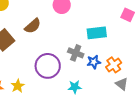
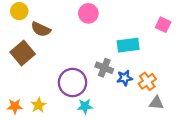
brown semicircle: (33, 26) -> (41, 29), moved, turned 66
gray triangle: (122, 84) -> (156, 103), turned -32
cyan star: (75, 87) -> (85, 106), moved

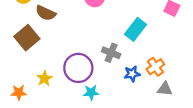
cyan rectangle: (128, 45) -> (136, 29), turned -45
blue star: (125, 78) -> (132, 74), moved
yellow star: (39, 105) -> (44, 78), moved

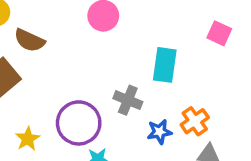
cyan rectangle: (136, 29) -> (165, 65), turned -30

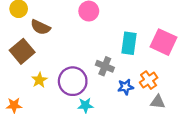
pink square: (219, 33) -> (164, 42), moved, size x1.6
yellow star: (28, 139) -> (39, 80), moved

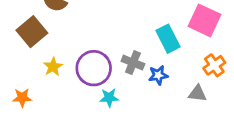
cyan rectangle: (129, 43) -> (168, 39), moved, turned -35
gray cross: (105, 66) -> (133, 63), moved
orange cross: (149, 80) -> (214, 65), moved

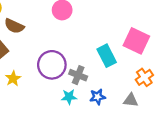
purple circle: (94, 68) -> (52, 65), moved
blue star: (158, 75) -> (98, 97), moved
cyan star: (109, 98) -> (69, 97), moved

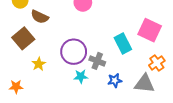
cyan star: (69, 97) -> (81, 76), moved
gray triangle: (131, 100) -> (144, 84), size x1.5

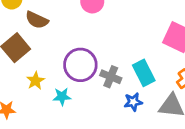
cyan rectangle: (123, 43) -> (144, 73), moved
cyan star: (81, 76) -> (62, 97), moved

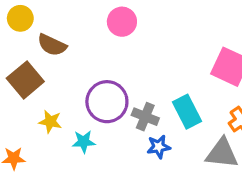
yellow star: (35, 81) -> (50, 122), turned -30
blue star: (133, 102) -> (159, 147), moved

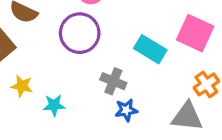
purple circle: (107, 102) -> (80, 33), moved
cyan rectangle: (187, 112) -> (150, 49), moved, turned -32

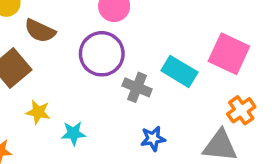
gray cross: (113, 81) -> (137, 87), moved

